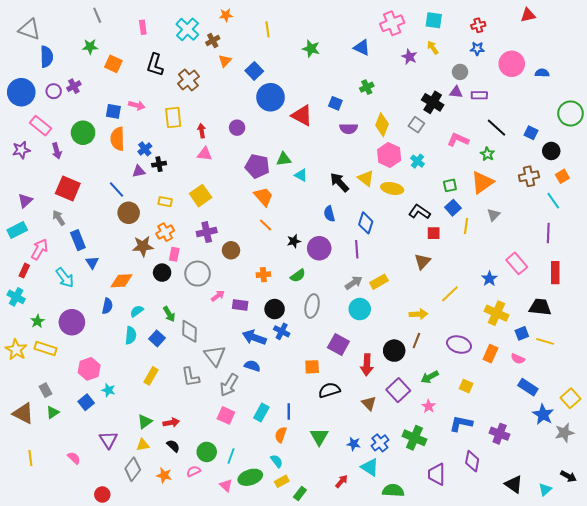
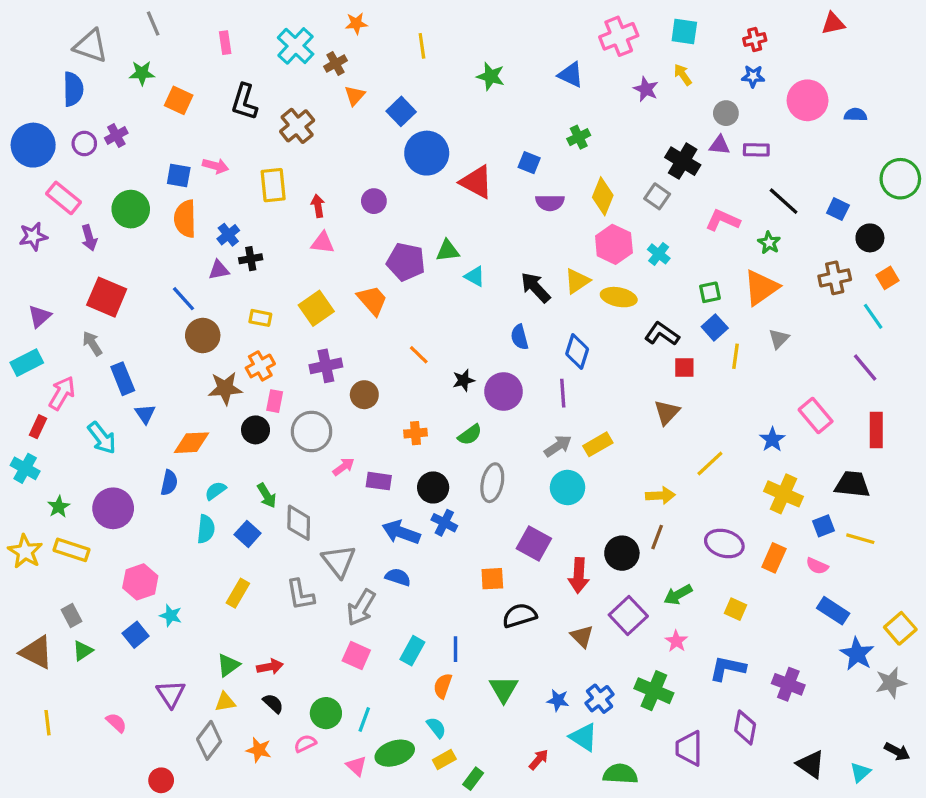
gray triangle: (29, 29) -> (91, 46), moved
yellow triangle: (366, 178) -> (577, 281), turned 48
orange trapezoid: (263, 197) -> (372, 300), moved
purple line: (548, 233) -> (865, 367), turned -42

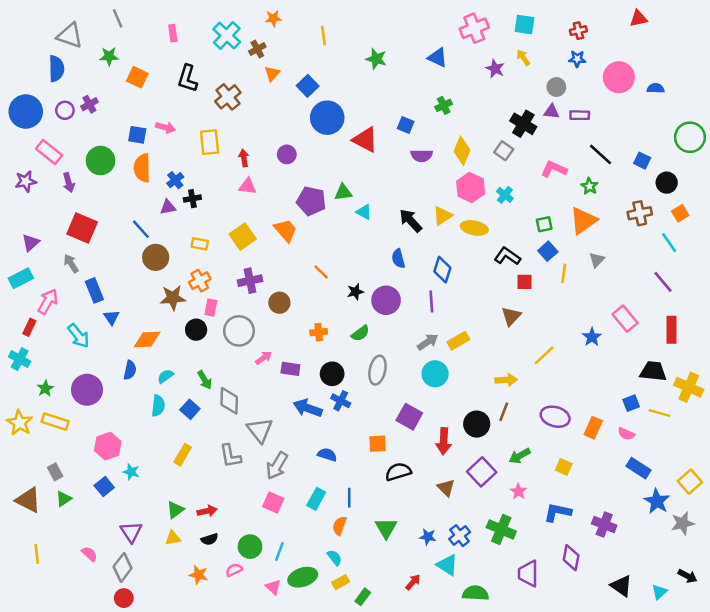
yellow cross: (784, 494) -> (689, 387), moved
blue semicircle: (398, 577) -> (327, 455), moved
black semicircle: (273, 703) -> (210, 539), turned 119
gray diamond: (209, 740) -> (123, 567), moved

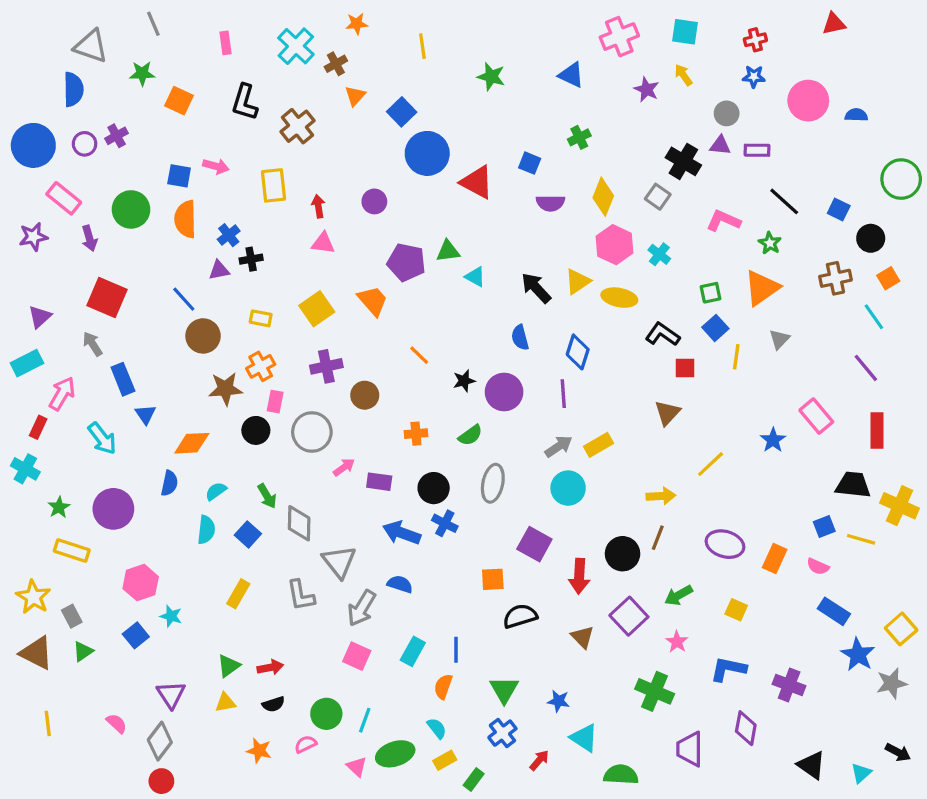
yellow star: (20, 423) -> (33, 597), moved
blue semicircle: (327, 455) -> (400, 584), moved
blue cross: (460, 536) -> (502, 733), moved

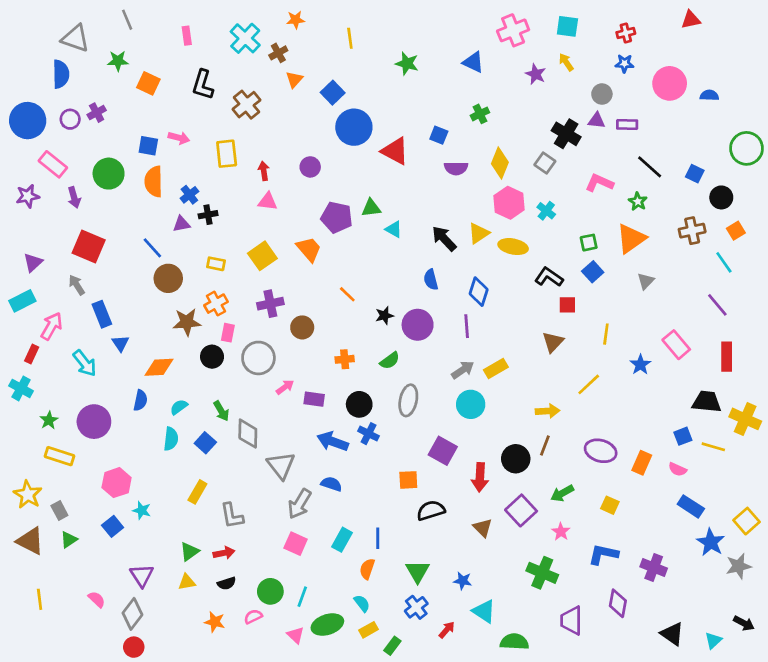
yellow line: (736, 357) -> (606, 334), moved
gray L-shape: (301, 595) -> (232, 516), moved

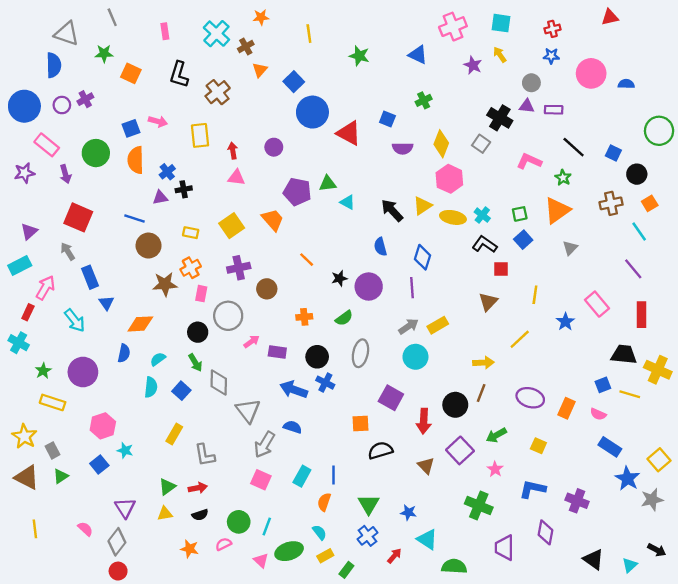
blue square: (148, 146) -> (131, 128), turned -30
cyan cross: (546, 211) -> (482, 215), moved
blue line: (152, 248) -> (134, 219), turned -30
black circle: (212, 357) -> (198, 332), moved

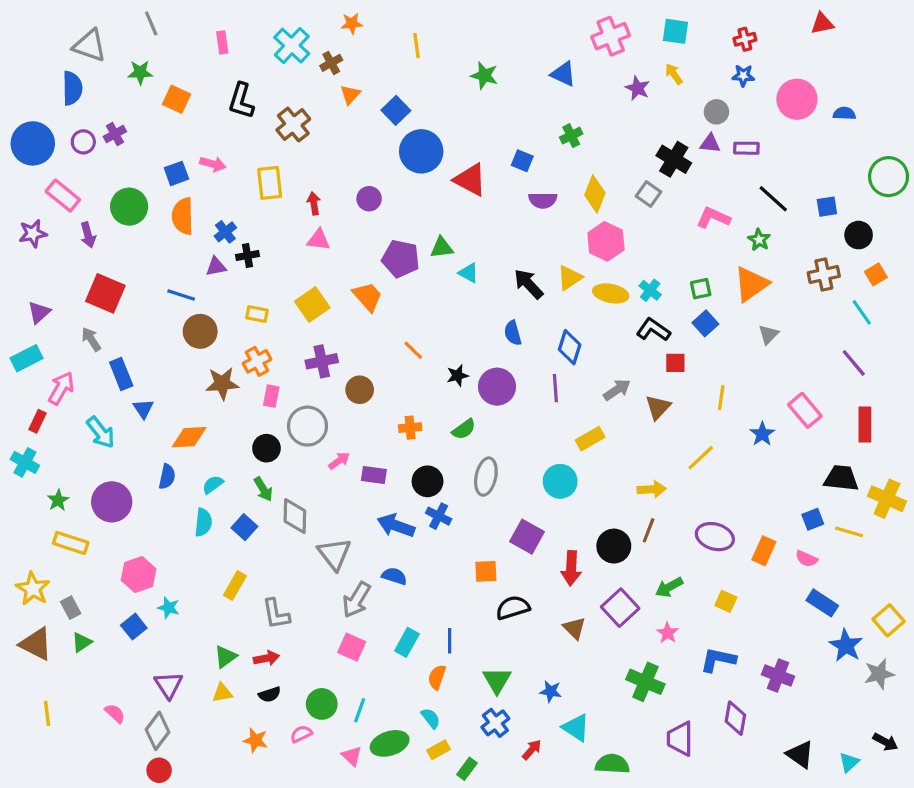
blue square: (613, 153) -> (827, 207), turned -35
gray arrow: (408, 326) -> (617, 390), moved

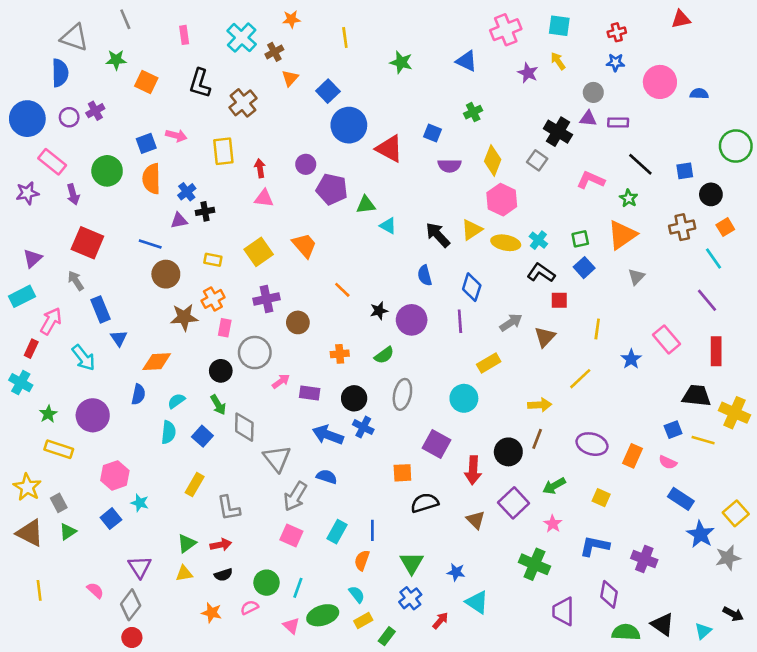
purple pentagon: (401, 259) -> (332, 189), moved
green semicircle: (612, 764) -> (626, 632), moved

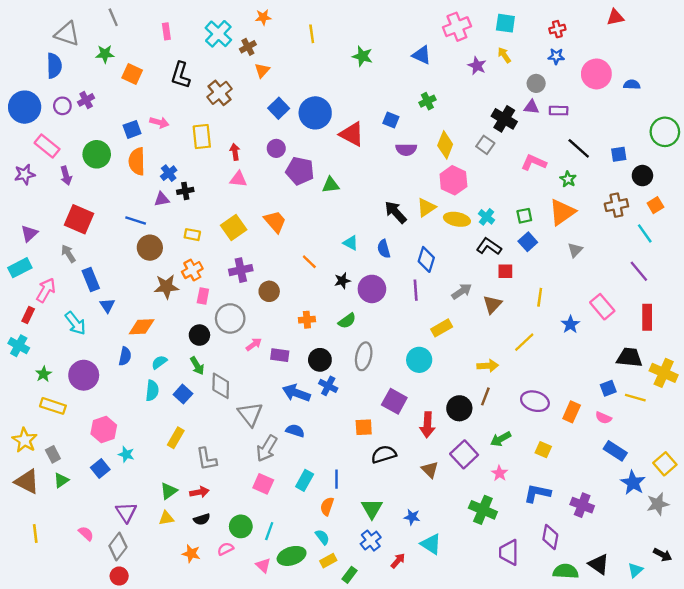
blue square: (328, 91) -> (279, 108), moved
cyan triangle: (388, 226) -> (351, 243), moved

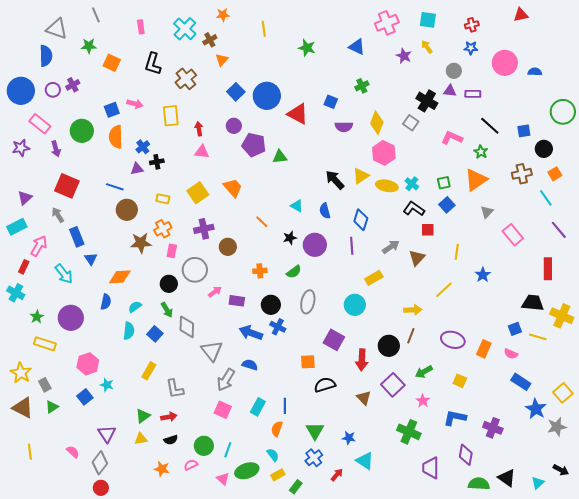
purple line: (639, 271) -> (559, 230), moved
pink rectangle: (602, 307) -> (513, 235), moved

